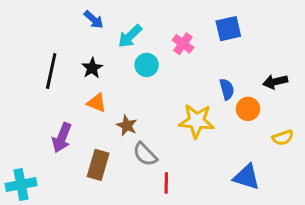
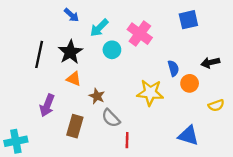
blue square: (228, 29) -> (188, 20), moved
pink cross: (183, 44) -> (140, 34), size x1.5
black star: (92, 68) -> (70, 52), size x1.5

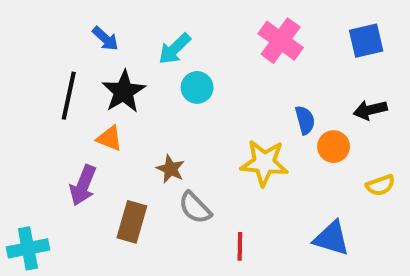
blue arrow: (71, 15) -> (105, 39), moved
blue square: (188, 20) -> (366, 41), moved
pink cross: (140, 34) -> (281, 41), moved
orange triangle: (74, 79) -> (109, 138), moved
red line: (127, 140) -> (240, 246), moved

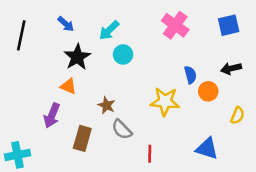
black line: (69, 96) -> (21, 35), moved
yellow semicircle: (380, 185) -> (237, 115), turned -48

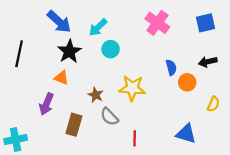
blue arrow: (66, 24) -> (59, 22), size x1.6
black line: (21, 35) -> (19, 54), moved
yellow star: (165, 102) -> (132, 88), moved

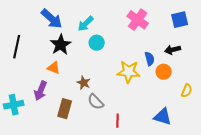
black arrow: (208, 62) -> (173, 50), moved
yellow star: (132, 88) -> (129, 72), moved
cyan cross: (16, 139) -> (14, 105), moved

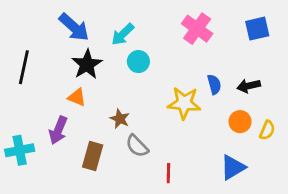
black arrow: (173, 50) -> (249, 86), moved
orange circle: (164, 72) -> (240, 122), moved
blue triangle: (163, 117) -> (233, 167), turned -48

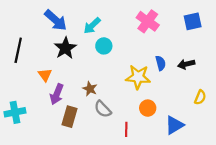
orange triangle: (77, 97) -> (45, 75), moved, turned 32
orange circle: (240, 122) -> (148, 108), moved
purple arrow: (58, 130) -> (57, 94), moved

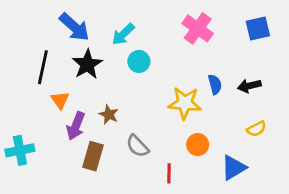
black line: (18, 50) -> (43, 67), moved
brown star: (90, 89) -> (109, 114), moved
yellow semicircle: (200, 97) -> (256, 129), moved, turned 40

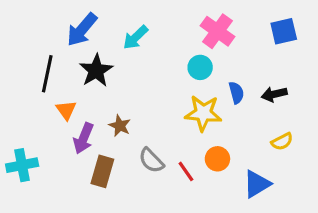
blue arrow: (74, 27) -> (82, 30), turned 88
cyan circle: (139, 61) -> (200, 67), moved
red line: (169, 173) -> (186, 171), moved, turned -36

